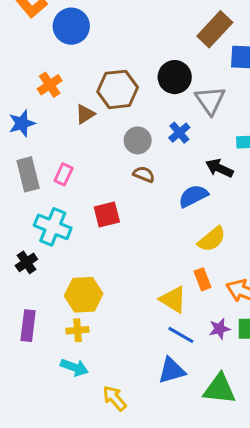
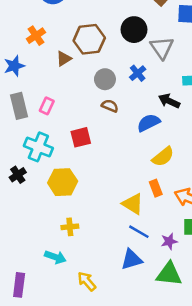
yellow hexagon: (84, 295) -> (63, 182), moved
purple rectangle: (28, 326) -> (19, 285), moved
purple star: (219, 329) -> (169, 241), moved
yellow cross: (77, 330) -> (70, 227), moved

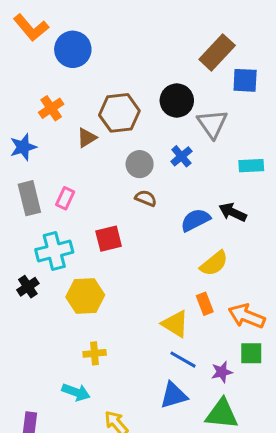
black arrow: (169, 101) -> (233, 212), moved
cyan cross: (38, 147) -> (54, 251), turned -36

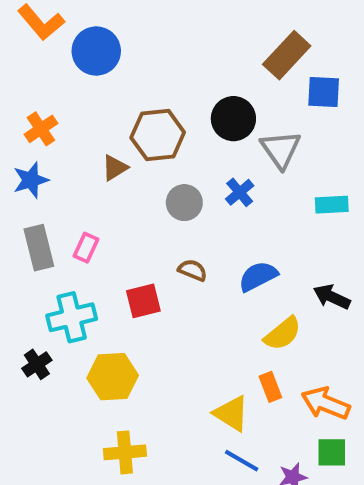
orange cross: (51, 108) -> (41, 129), moved
brown semicircle: (146, 198) -> (193, 270), moved
black arrow: (233, 212) -> (332, 297), moved
yellow cross: (95, 353) -> (125, 452), size x1.4

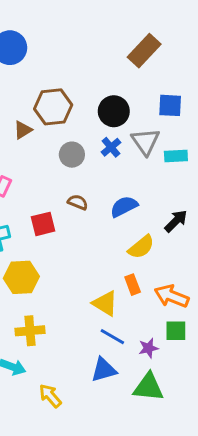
blue square: (324, 92) -> (170, 105), moved
black circle: (233, 119) -> (114, 111), moved
gray triangle: (281, 149) -> (146, 142), moved
black arrow: (332, 297) -> (176, 221), turned 110

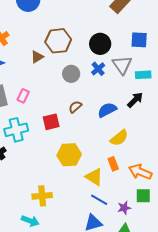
brown semicircle: (78, 202) -> (75, 107), turned -64
black arrow: (176, 221) -> (135, 100), moved
yellow hexagon: (21, 277) -> (69, 155), moved

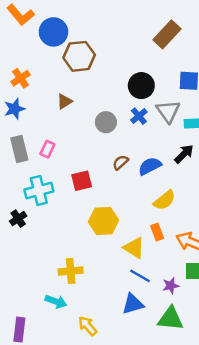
brown hexagon: (58, 41) -> (79, 56), moved
brown semicircle: (75, 107) -> (121, 162), moved

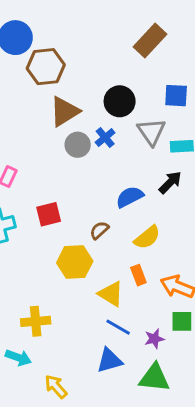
brown triangle: (64, 101) -> (65, 111), moved, size x1.6
blue cross: (139, 116) -> (105, 137), moved
brown semicircle: (121, 162) -> (99, 230), moved

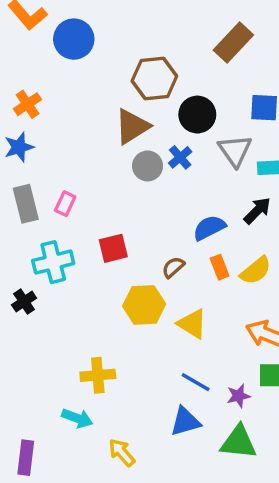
brown hexagon: (46, 67) -> (154, 78), moved
yellow semicircle: (147, 237) -> (256, 271), moved
orange rectangle: (138, 275) -> (220, 267), moved
yellow triangle: (111, 294) -> (192, 324), moved

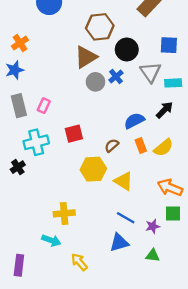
green triangle: (238, 442) -> (153, 255), size x0.6

